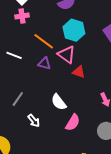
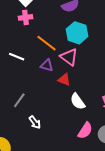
red triangle: (79, 72) -> (64, 80), moved
white semicircle: (59, 102) -> (78, 101), moved
pink semicircle: (73, 123) -> (85, 131), moved

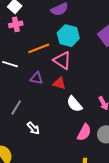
orange line: (47, 43) -> (39, 48), turned -55
purple triangle: (47, 65) -> (36, 78), moved

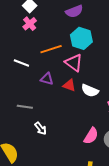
pink cross: (16, 24) -> (30, 24), turned -32
white semicircle: (74, 104) -> (90, 90), moved, turned -30
gray line: (16, 107) -> (25, 107), turned 63

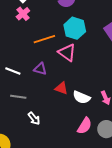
white line: (21, 63) -> (13, 71), moved
red triangle: (69, 85) -> (61, 88), moved
white semicircle: (90, 90) -> (82, 97), moved

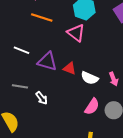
orange line: (44, 39) -> (42, 17), moved, turned 35
purple triangle: (40, 69) -> (47, 62), moved, size x1.5
gray line: (18, 97) -> (20, 86), moved

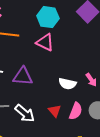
red triangle: (70, 68) -> (55, 111), moved, turned 40
white arrow: (42, 98) -> (25, 113), size x1.5

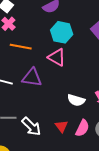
purple triangle: (23, 76) -> (32, 78), moved

